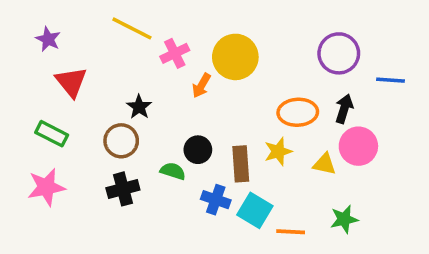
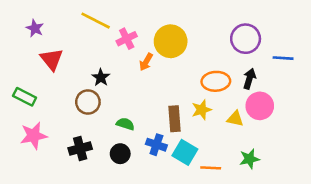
green rectangle: (52, 134) -> (25, 97), moved
black circle: (198, 150) -> (120, 154), moved
black cross: (123, 189) -> (80, 149), moved

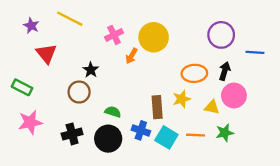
yellow line: (96, 21) -> (70, 19), moved
black circle: (120, 154) -> (108, 139), size x1.5
green star: (249, 159) -> (225, 133), moved
orange line: (211, 168) -> (196, 135), moved

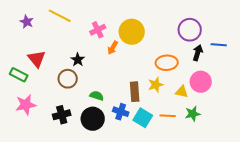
red triangle: (46, 54) -> (37, 59), moved
black arrow: (225, 71) -> (198, 53), moved

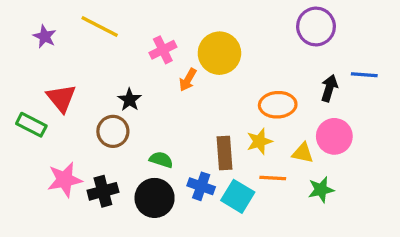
purple circle: (190, 30) -> (316, 26), moved
pink star: (26, 105) -> (65, 180), moved
orange line: (168, 116) -> (273, 178), moved

